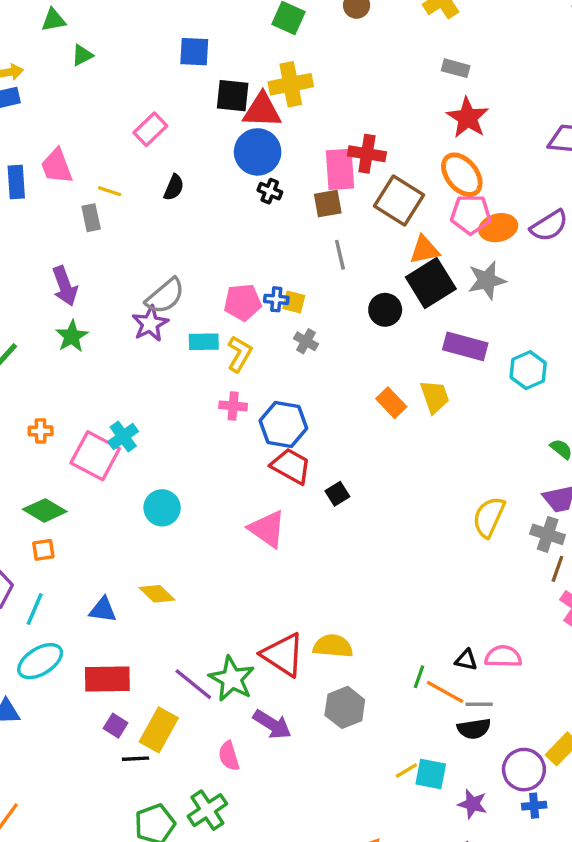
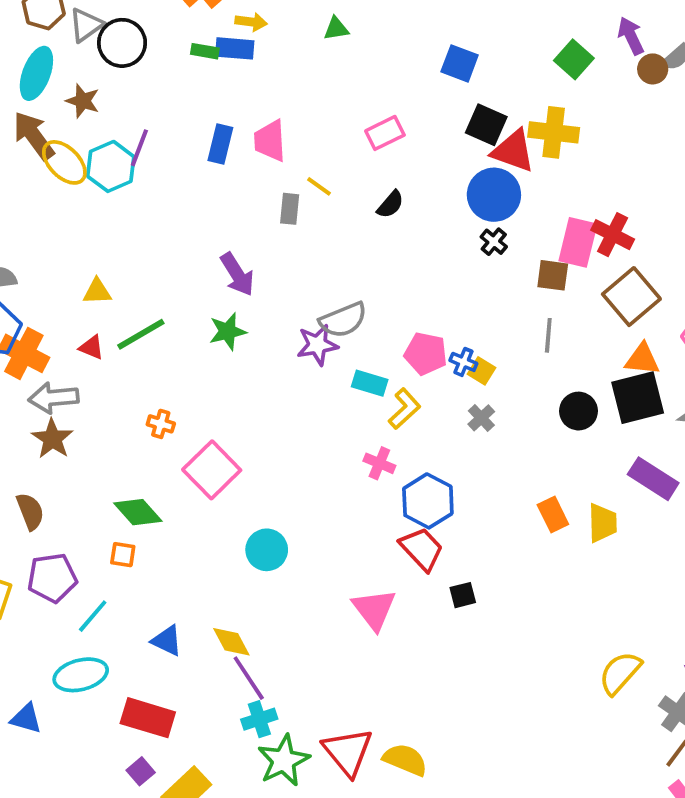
purple arrow: (65, 286) -> (237, 274), turned -30
cyan cross: (123, 437) -> (259, 719), moved
purple line: (193, 684) -> (249, 678), moved

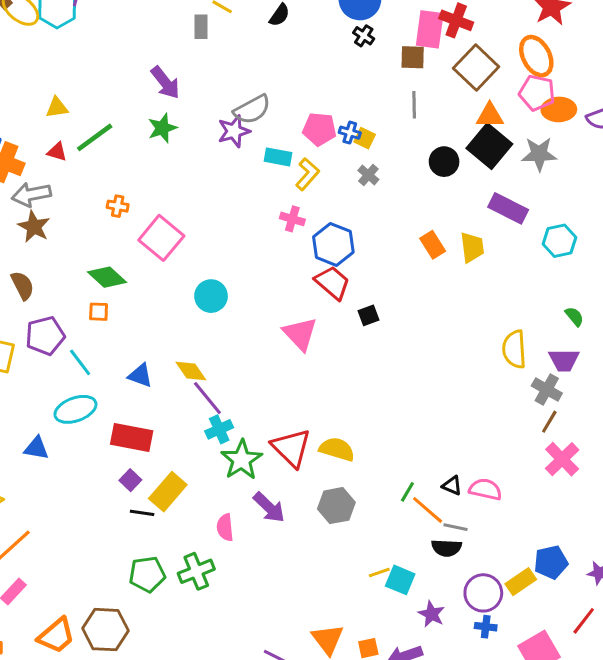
black square: (638, 398) -> (489, 146), turned -30
cyan line: (93, 616) -> (80, 362), turned -72
yellow semicircle: (620, 673) -> (514, 349), moved, turned -39

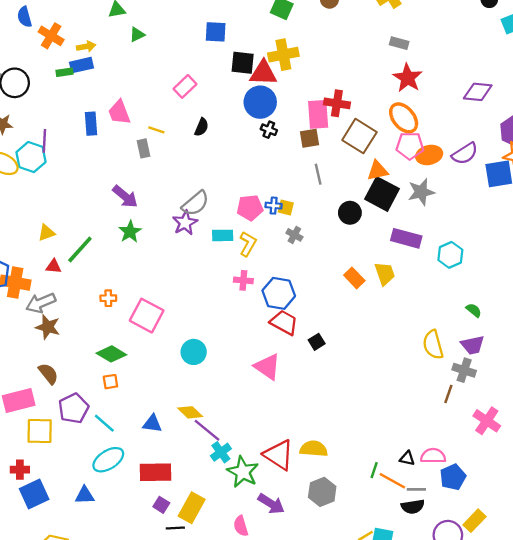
brown line: (549, 422) -> (448, 394), moved
blue pentagon: (551, 562) -> (453, 477), moved

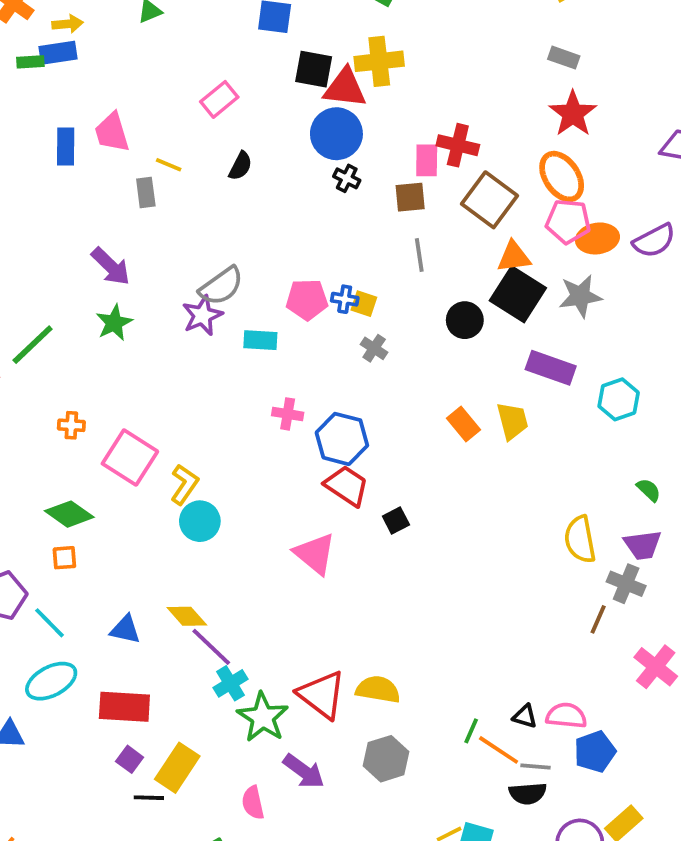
pink rectangle: (318, 114) -> (427, 160), size x0.7
yellow L-shape: (248, 244) -> (184, 484), moved

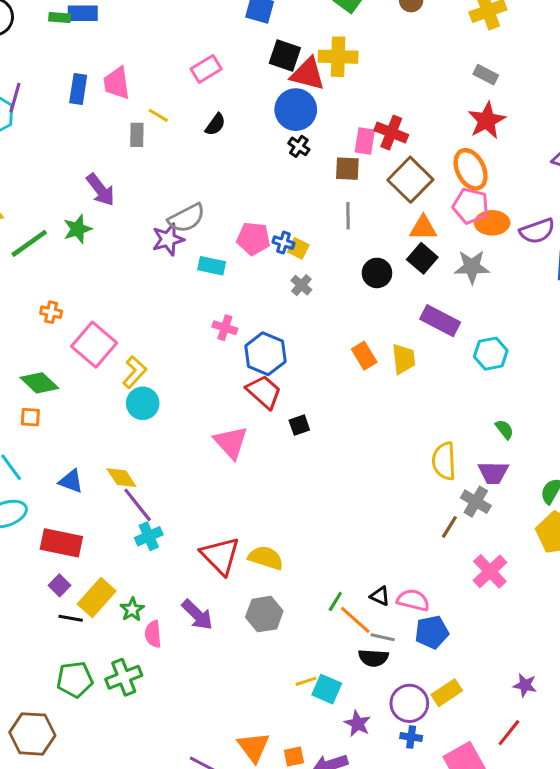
black square: (518, 294) -> (422, 258), size x0.7
green star: (114, 323) -> (78, 229), moved
green star: (263, 717) -> (132, 609), moved, size x0.6

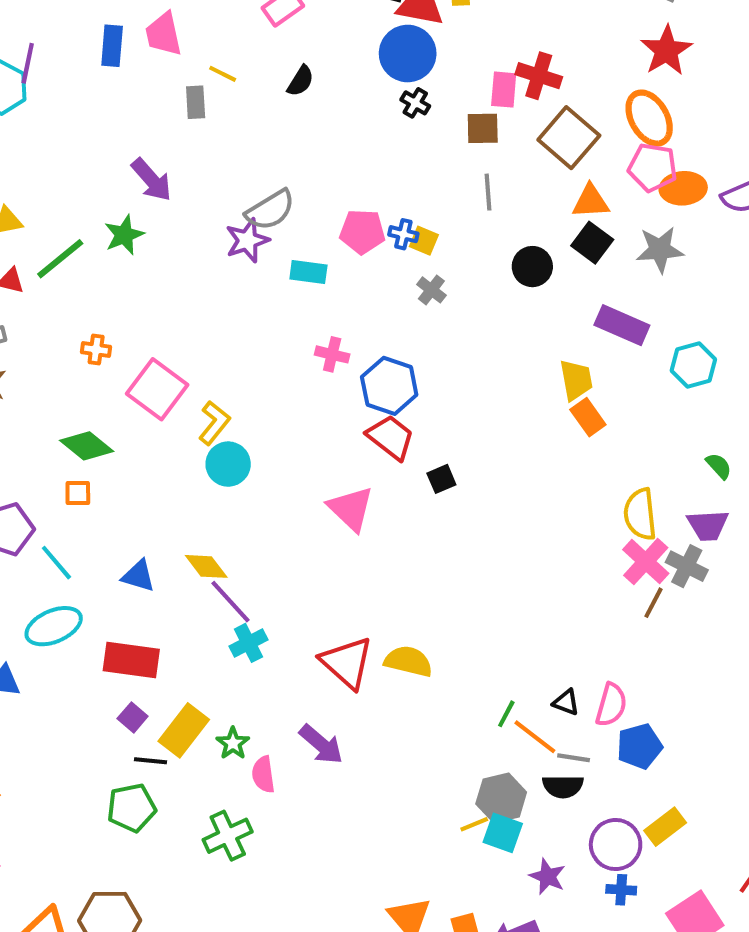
orange rectangle: (364, 356) -> (588, 417), moved
pink cross: (490, 571) -> (646, 562), moved
pink semicircle: (413, 600) -> (611, 705), turned 96
gray hexagon: (264, 614) -> (501, 798), moved
green pentagon: (75, 679) -> (131, 808), moved

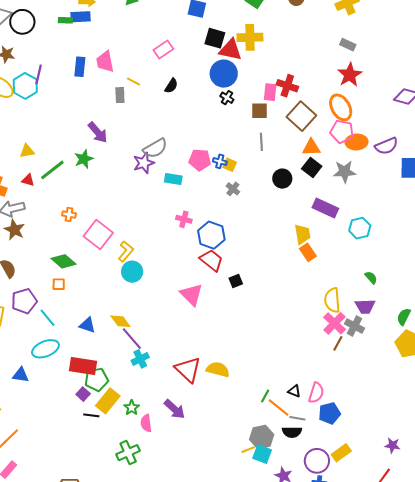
green pentagon: (131, 808) -> (97, 379), moved

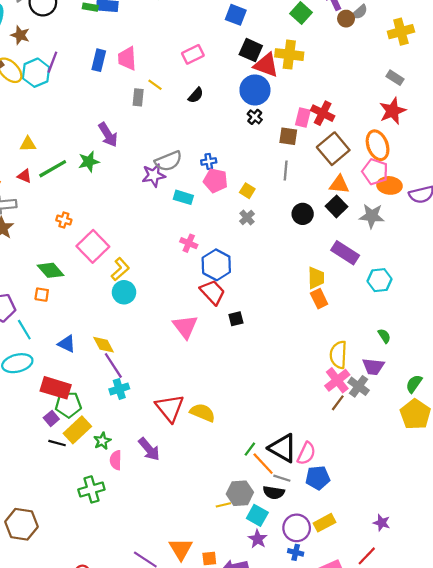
blue cross: (220, 161) -> (209, 161), moved, turned -32
black triangle: (294, 391) -> (283, 448), size x2.0
cyan square: (262, 454) -> (257, 515), moved

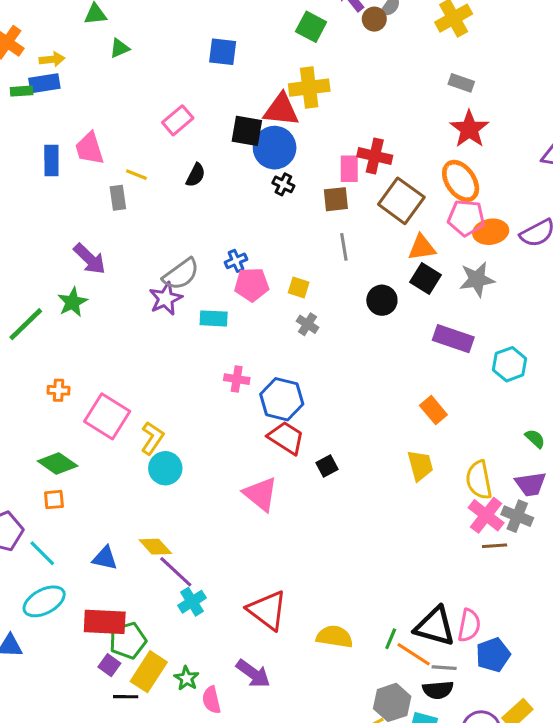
black square: (251, 50) -> (247, 131), moved
yellow trapezoid: (316, 278) -> (420, 466), moved
brown line: (338, 403) -> (495, 546), turned 63
yellow semicircle: (203, 413) -> (335, 637), moved

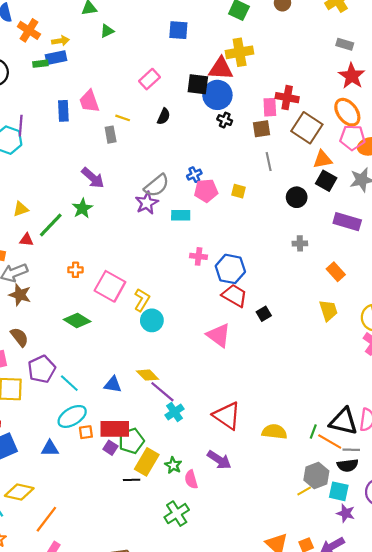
gray cross: (307, 324) -> (300, 243), moved, turned -32
orange square: (54, 500) -> (86, 432), moved
purple square: (109, 665) -> (110, 448), moved

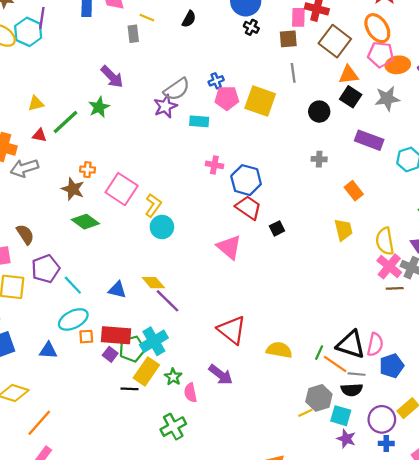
yellow square: (239, 191) -> (260, 101), size x2.0
brown star: (20, 295) -> (73, 189), moved
cyan cross: (175, 412) -> (154, 341), moved, size x1.4

